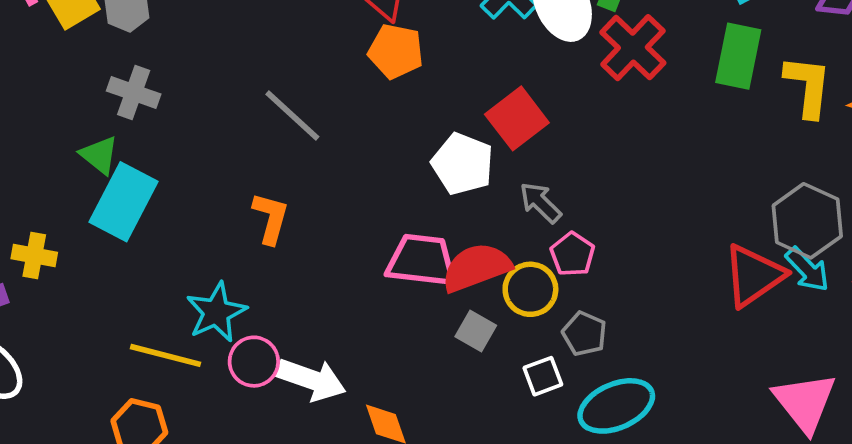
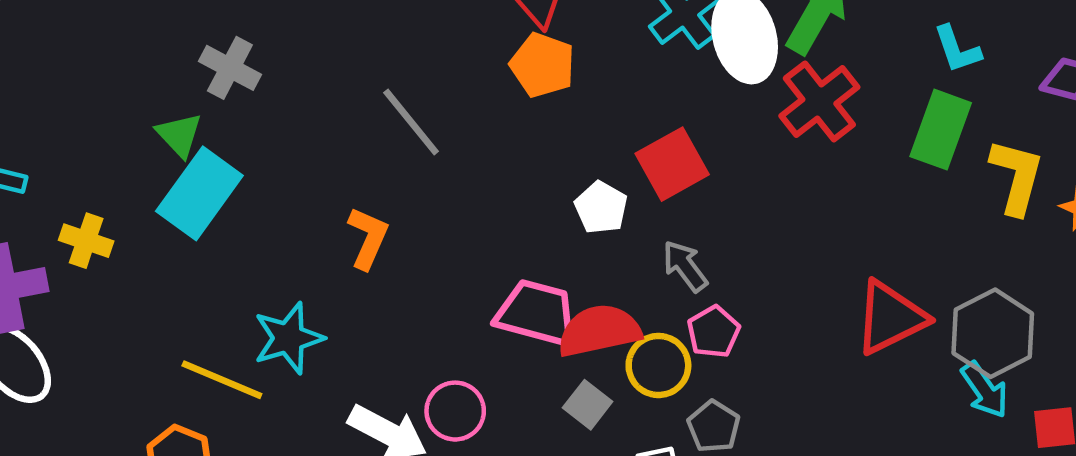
white pentagon: (463, 164) -> (601, 208), size x0.7
red triangle: (754, 275) -> (890, 318), moved
pink circle: (254, 362) -> (455, 411), moved

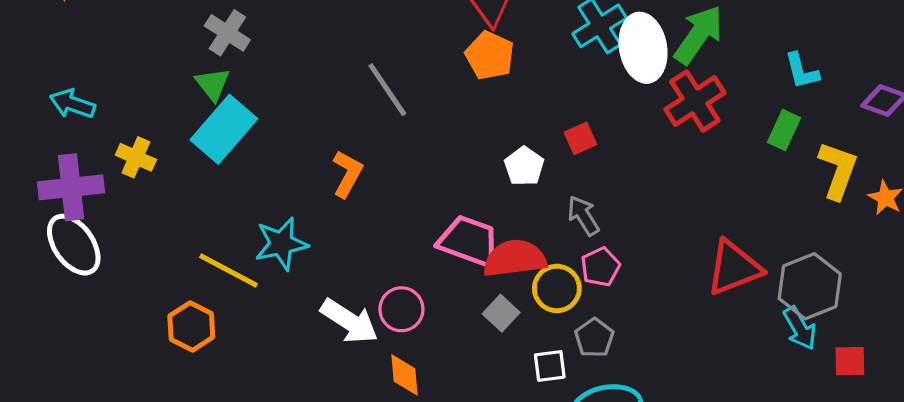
gray cross: (230, 68) -> (227, 33), moved
green rectangle: (941, 130) -> (784, 130), size x0.7
red square: (672, 164) -> (580, 138), size x0.6

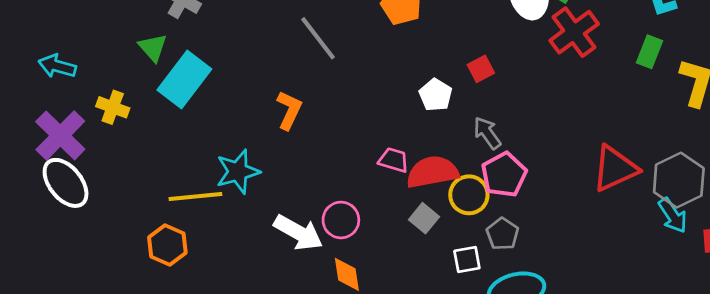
green triangle: (213, 84) -> (153, 48), moved
purple cross: (71, 187) -> (60, 135), turned -36
pink trapezoid: (469, 241) -> (394, 160), size x0.6
pink pentagon: (600, 267) -> (504, 175), size x1.4
yellow line: (229, 270) -> (195, 197), turned -30

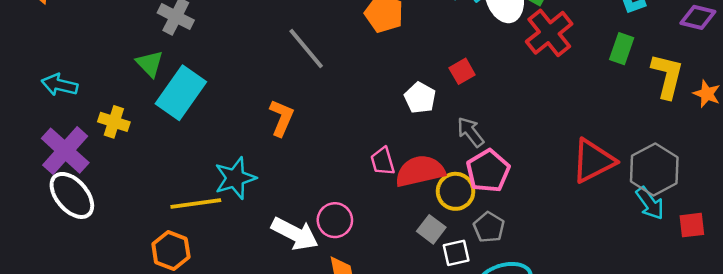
pink trapezoid: (394, 160) -> (383, 161), turned -120
gray square: (424, 218) -> (431, 229), moved

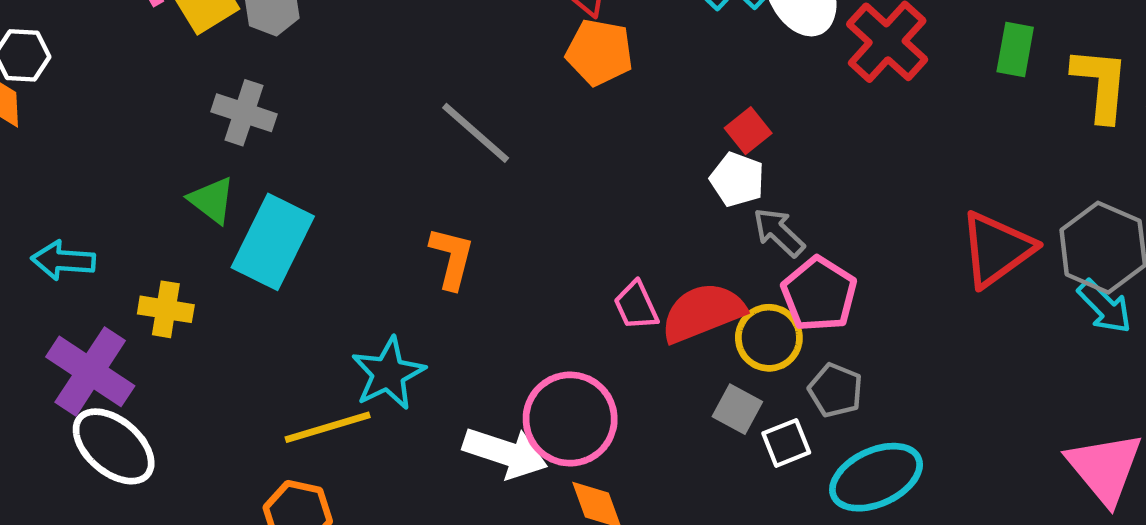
white pentagon: (420, 98) -> (737, 180), moved
pink circle: (335, 220) -> (570, 419), size x1.5

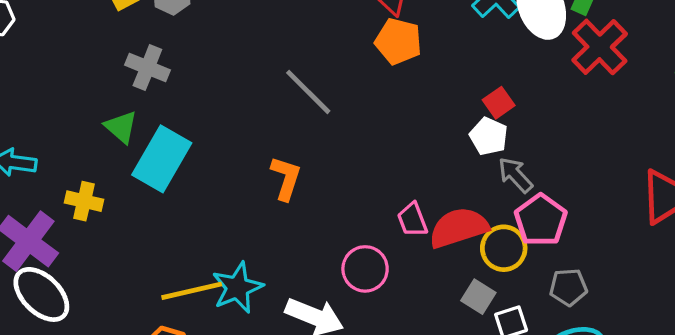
cyan star: (388, 373) -> (237, 288), moved
gray pentagon: (836, 390) -> (568, 287), moved, turned -30
pink circle: (570, 419) -> (365, 269), moved, size x0.7

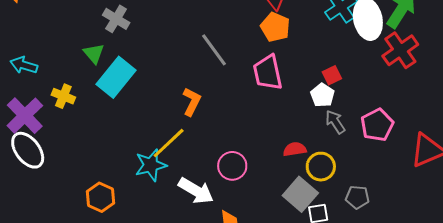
pink trapezoid: (412, 220) -> (268, 72), moved, size x1.6
pink pentagon: (541, 220) -> (377, 125), moved
red semicircle: (459, 228) -> (295, 149), size x0.6
yellow line: (192, 291) -> (169, 143), moved, turned -39
gray square: (478, 297) -> (300, 194), size x1.6

